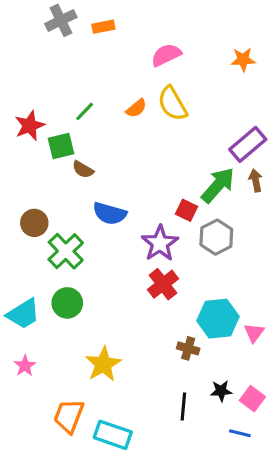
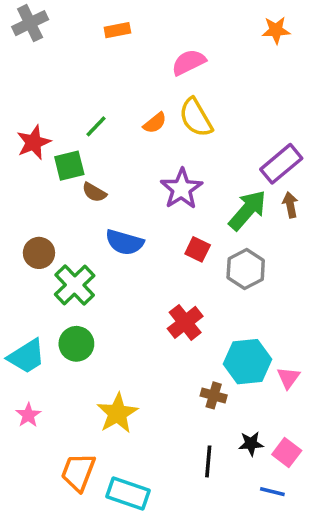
gray cross: (61, 20) -> (30, 23), moved
orange star: (243, 60) -> (276, 30), moved
red square: (187, 210) -> (198, 249), moved
purple star: (160, 243) -> (182, 189), moved

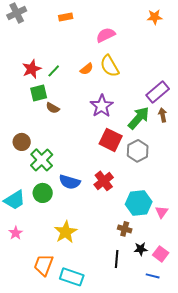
red star: (34, 142) -> (32, 69), moved
blue semicircle: (125, 242) -> (70, 182), moved
red square: (198, 249) -> (111, 140), size x1.6
brown cross: (214, 395) -> (125, 229), moved

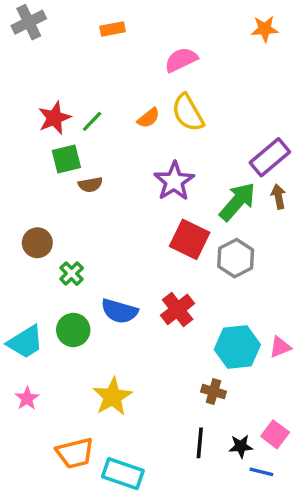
brown semicircle: (53, 108) -> (90, 185), turned -40
green cross: (42, 160) -> (72, 274), size x0.6
pink triangle: (162, 212) -> (280, 347), moved, turned 32
black star: (141, 249) -> (241, 446), moved
orange trapezoid: (44, 265) -> (75, 453), turned -125

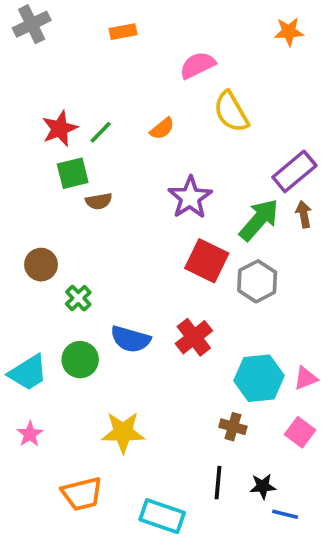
yellow semicircle: (188, 113) -> (231, 112), moved
yellow star: (113, 397) -> (123, 432), turned 30
pink square: (275, 434) -> (300, 432), moved
cyan rectangle: (123, 474) -> (162, 516), moved

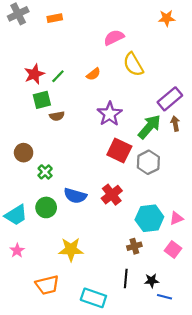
orange rectangle: (123, 32) -> (55, 18), moved
brown cross: (233, 427) -> (134, 246), turned -32

